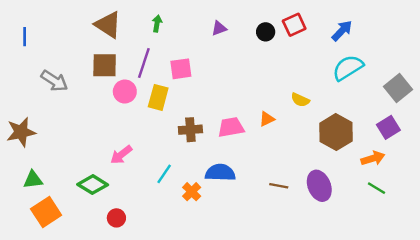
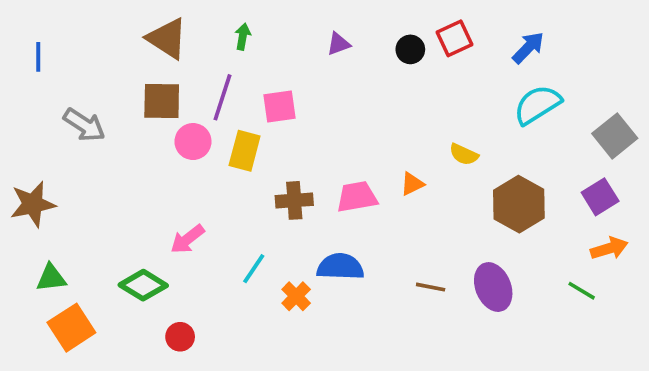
orange arrow: (373, 158) -> (609, 248), moved

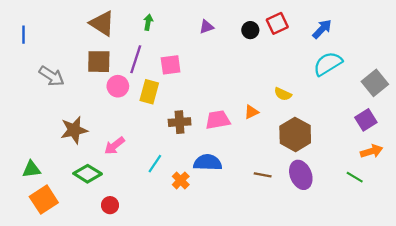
brown star: (33, 204) -> (74, 130), moved
brown hexagon: (519, 204) -> (295, 134), moved

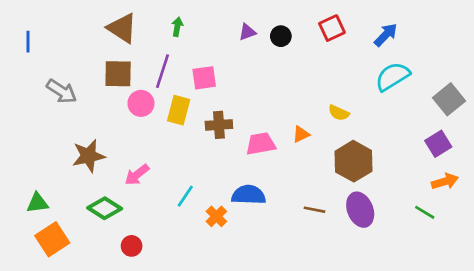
black circle: (250, 30) -> (281, 36), moved
brown cross: (180, 122) -> (219, 125), moved

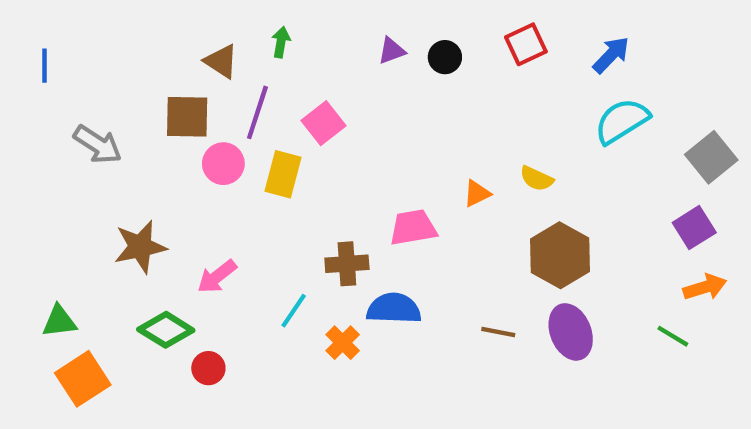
brown triangle: (122, 28) -> (221, 61), moved, size x0.7
pink square: (204, 78) -> (323, 123), turned -30
brown cross: (219, 125) -> (347, 264), moved
orange triangle: (301, 134) -> (477, 193), moved
red circle: (132, 246) -> (208, 368), moved

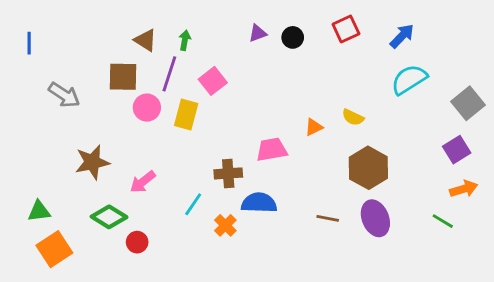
green arrow: (281, 42) -> (185, 40), moved

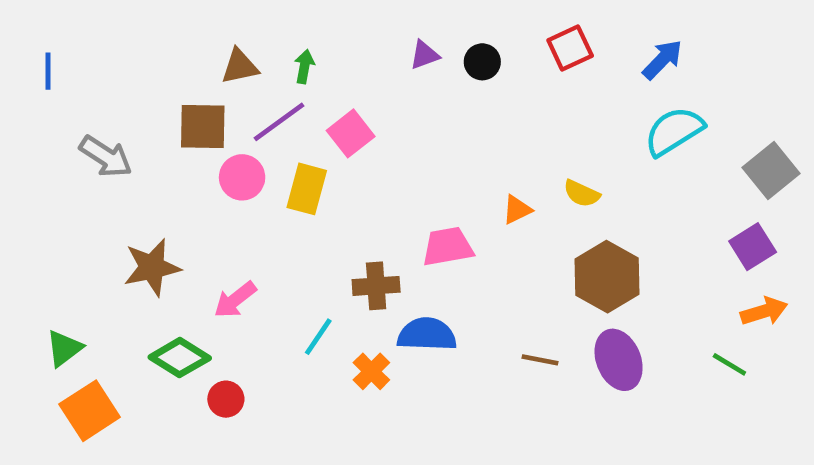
brown triangle: (145, 40) -> (240, 66), turned -45
purple line: (169, 74) -> (279, 122), turned 36
green triangle: (39, 211) -> (64, 348), turned -30

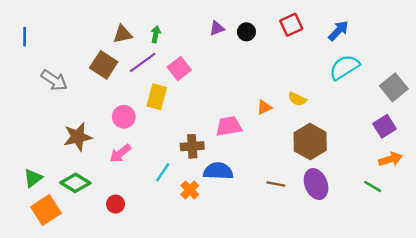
brown square: (203, 127) -> (104, 65), turned 32
pink circle: (242, 177) -> (124, 117), moved
green diamond: (180, 358) -> (75, 183), moved

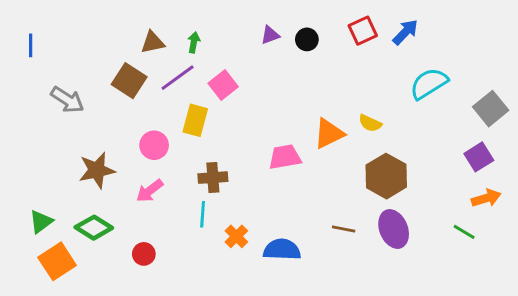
blue arrow: (338, 31) -> (405, 32), moved
orange triangle: (264, 107) -> (329, 133), size x1.6
brown cross: (192, 146) -> (213, 178), moved
blue semicircle: (218, 171) -> (282, 250), moved
cyan line: (163, 172) -> (203, 214), turned -30

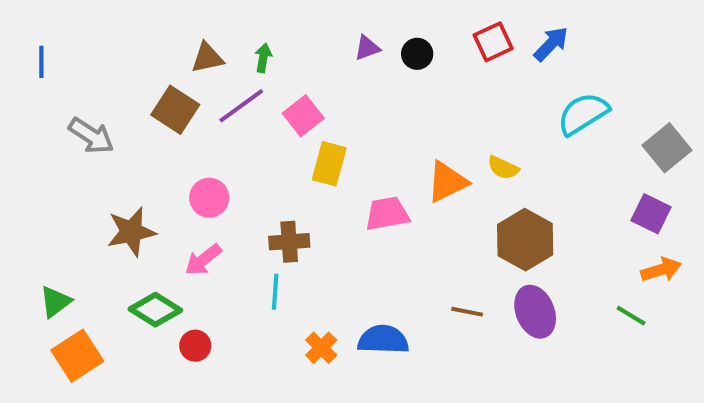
yellow rectangle: (195, 120) -> (329, 164), moved
purple square: (479, 157) -> (651, 214), turned -32
green diamond: (94, 228) -> (155, 310), moved
orange cross: (236, 236) -> (321, 348), moved

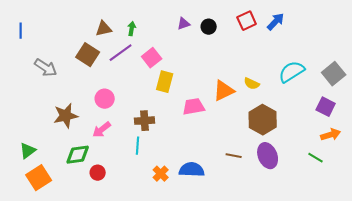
cyan semicircle: (583, 114) -> (292, 72), moved
green diamond: (155, 310) -> (78, 155), turned -40

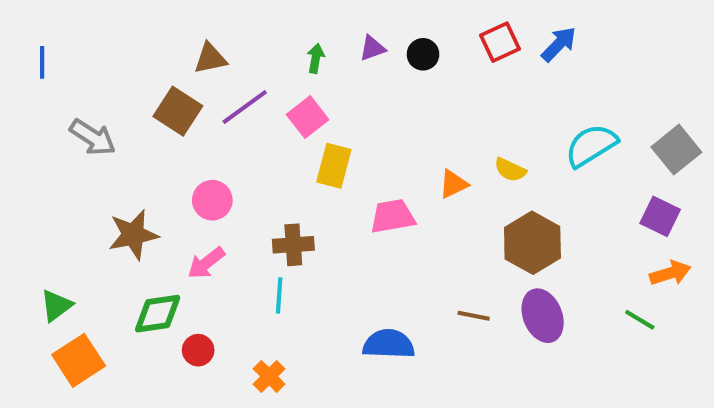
green arrow: (132, 29) -> (316, 58), moved
orange triangle: (224, 91) -> (453, 184), size x0.7
orange cross: (161, 174) -> (269, 376), moved

